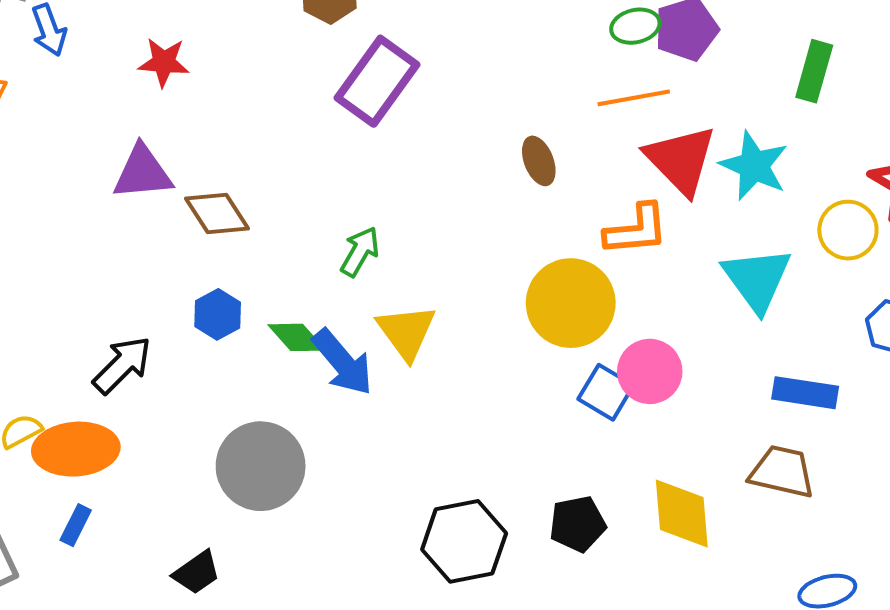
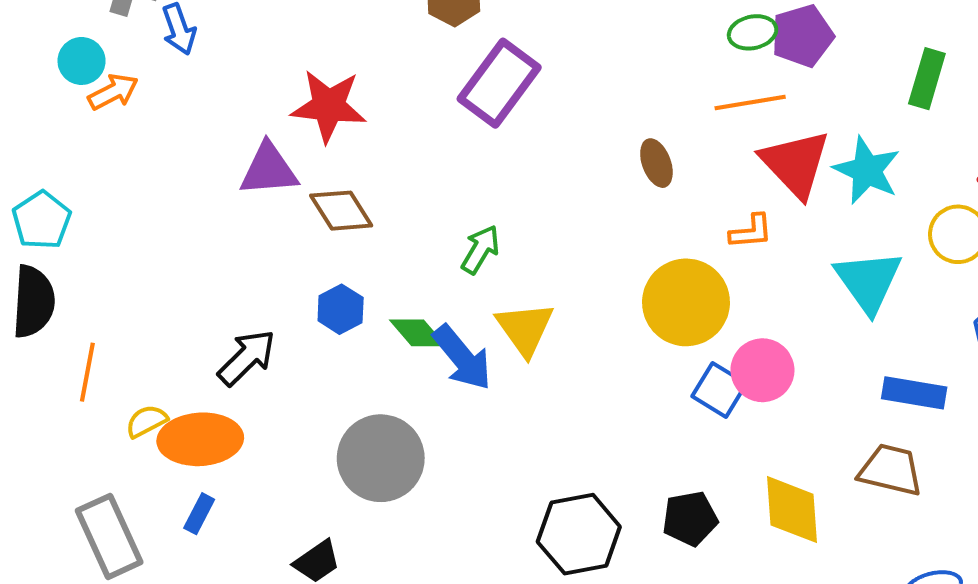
red star: (164, 62) -> (329, 106), moved, size x1.5
orange L-shape: (636, 230) -> (751, 232), size x0.7

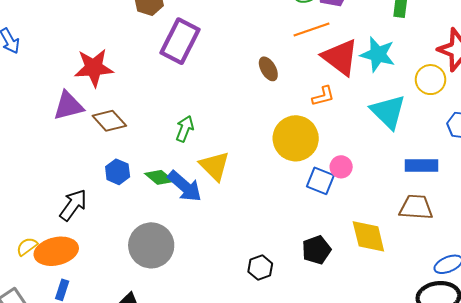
pink circle: (762, 370) -> (341, 167), size x0.7
black hexagon: (579, 534) -> (260, 268), size x0.6

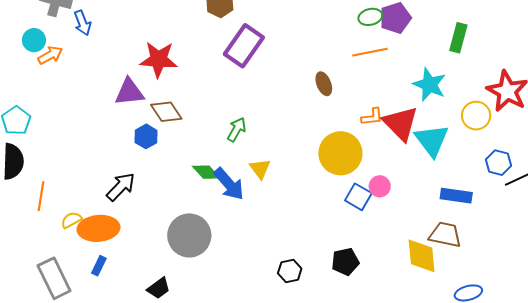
red triangle: (340, 57) -> (401, 123), moved
yellow triangle: (215, 166) -> (260, 169), size x0.7
blue hexagon: (118, 172) -> (146, 136), moved
yellow diamond: (368, 236) -> (422, 256), moved

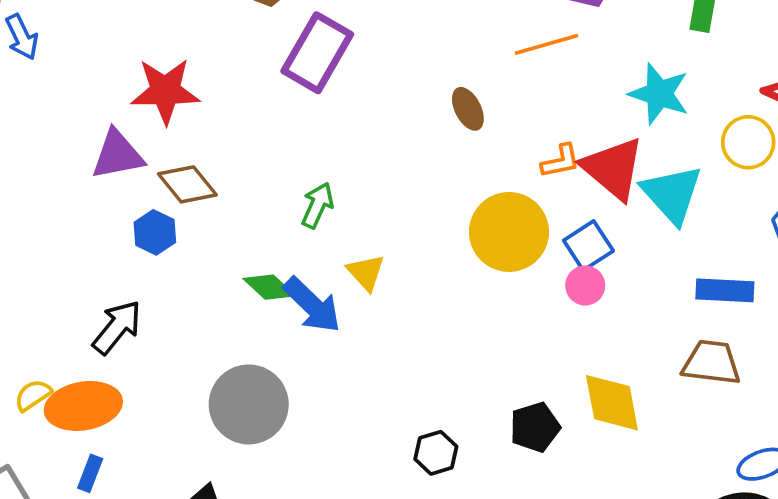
blue square: (358, 197) -> (588, 246), moved, turned 32
yellow diamond: (422, 256) -> (612, 403), moved

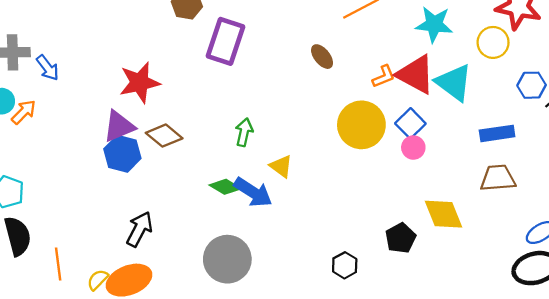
blue hexagon: (155, 232) -> (122, 154), moved, size x1.4

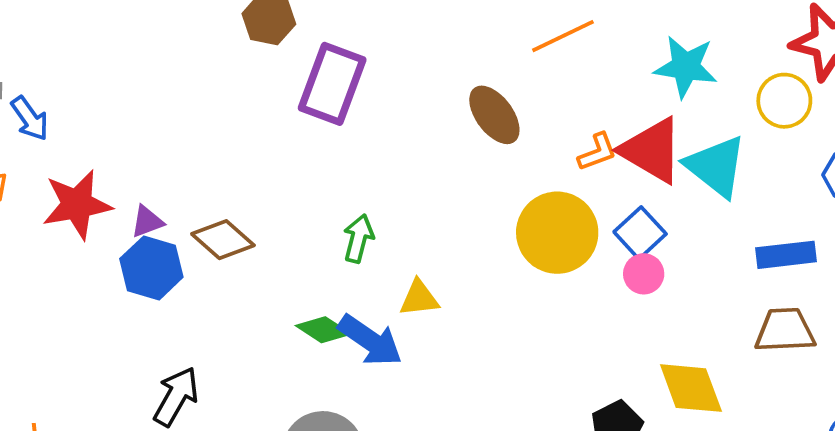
brown ellipse: (322, 57) -> (494, 115), size x1.4
red star: (140, 83) -> (77, 204), moved
purple triangle: (119, 126) -> (147, 221), size x0.6
yellow triangle: (281, 166) -> (419, 298), turned -45

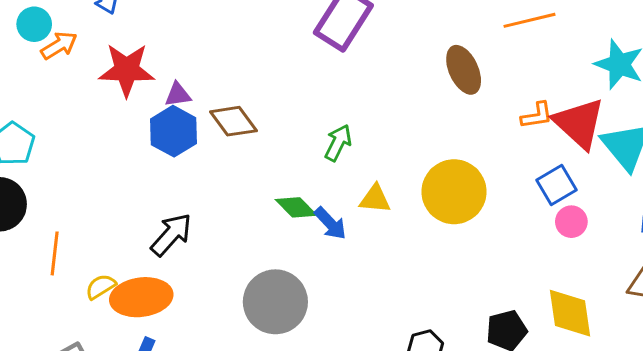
yellow circle: (557, 233) -> (454, 192), moved
pink circle: (644, 274) -> (571, 222), moved
blue arrow: (370, 340) -> (330, 223), size x0.7

